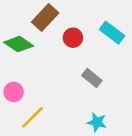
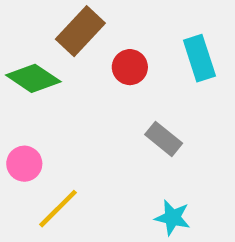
cyan rectangle: (112, 33) -> (199, 58), turned 35

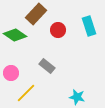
gray rectangle: (164, 139) -> (47, 66), moved

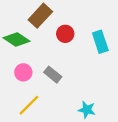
cyan rectangle: (89, 26) -> (100, 42), moved
pink circle: (11, 73) -> (23, 72), moved

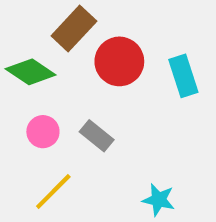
red circle: (65, 34) -> (119, 61), size x1.5

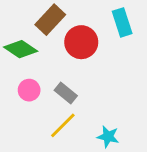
cyan rectangle: (183, 76) -> (122, 22), moved
yellow line: (53, 192) -> (63, 125), moved

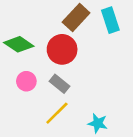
brown rectangle: (50, 20) -> (76, 18), moved
red circle: (81, 42) -> (62, 49), moved

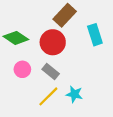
cyan rectangle: (110, 20) -> (95, 35), moved
cyan star: (98, 123) -> (74, 94), moved

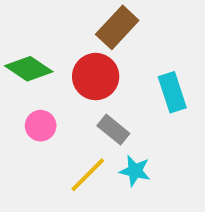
cyan rectangle: (95, 35) -> (172, 92), moved
gray rectangle: (51, 71) -> (113, 130), moved

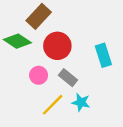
brown rectangle: (117, 27) -> (39, 16), moved
pink circle: (41, 126) -> (39, 75), moved

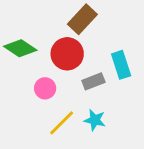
brown rectangle: (39, 16) -> (82, 19), moved
gray rectangle: (68, 78) -> (93, 81), moved, turned -60

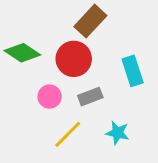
gray rectangle: (93, 81) -> (90, 97), moved
cyan star: (95, 120) -> (117, 133), moved

